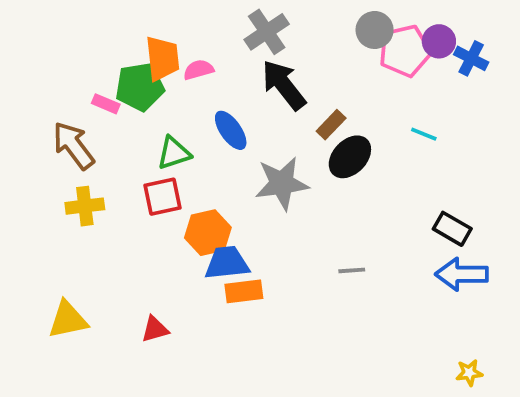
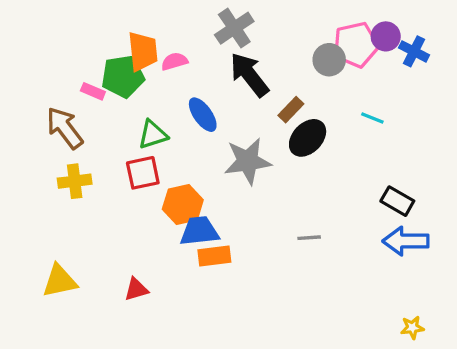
gray circle: (375, 30) -> (329, 60), moved

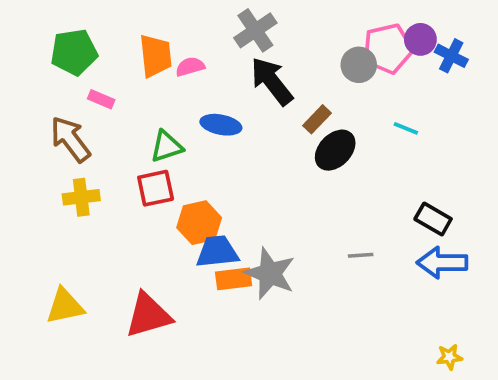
green pentagon: (123, 76) -> (74, 52), moved
blue ellipse: (203, 115) -> (221, 125), turned -44
gray star: (248, 161) -> (270, 273), moved, turned 30
gray line: (309, 238) -> (361, 255), moved
red triangle: (136, 289) -> (148, 315), size x1.8

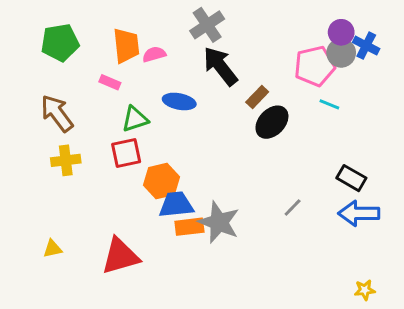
pink pentagon: (388, 49) -> (315, 66), moved
gray circle: (359, 65) -> (341, 53), moved
pink rectangle: (101, 99) -> (110, 82), moved
gray line: (361, 255) -> (293, 208), turned -42
yellow triangle: (65, 306) -> (53, 249), size x0.6

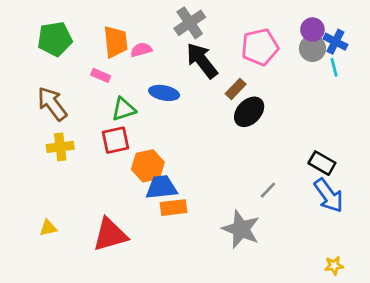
pink pentagon: (315, 66) -> (260, 47), moved
cyan line: (329, 104) -> (334, 67), moved, turned 54
blue arrow: (359, 213) -> (329, 195), turned -126
gray star: (219, 222) -> (241, 229), moved

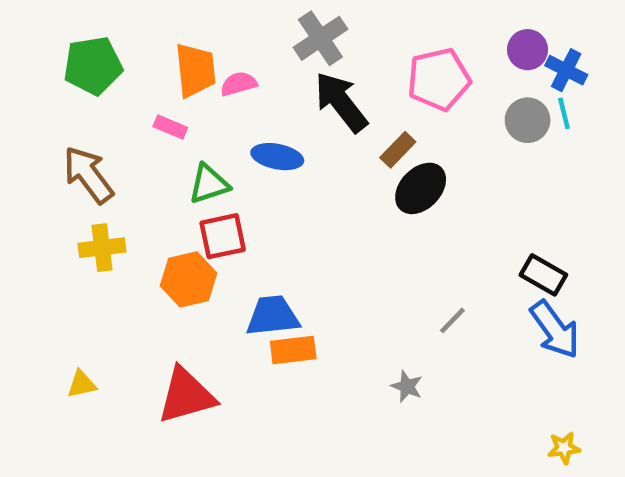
gray circle: (312, 48) -> (528, 120), moved
red square: (116, 140) -> (223, 236), moved
orange hexagon: (148, 166) -> (188, 279), moved
gray star: (241, 229) -> (407, 386), size x0.5

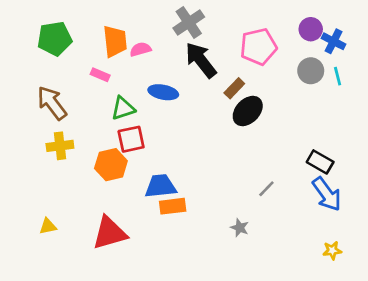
cyan line: (564, 113) -> (338, 76), moved
yellow star: (564, 448) -> (332, 250), moved

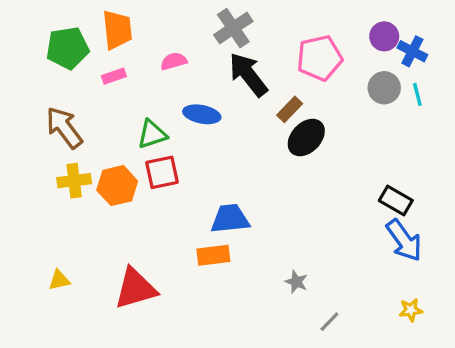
orange trapezoid: (115, 41) -> (117, 30), moved
pink rectangle: (100, 75) -> (114, 76), moved, turned -42
orange hexagon: (111, 165) -> (117, 186), moved
blue trapezoid: (161, 186) -> (230, 219), moved
gray line: (266, 189) -> (329, 322), moved

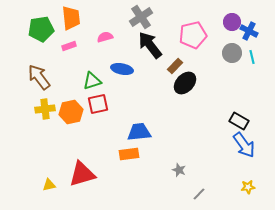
yellow triangle: (59, 280) -> (49, 185), moved

